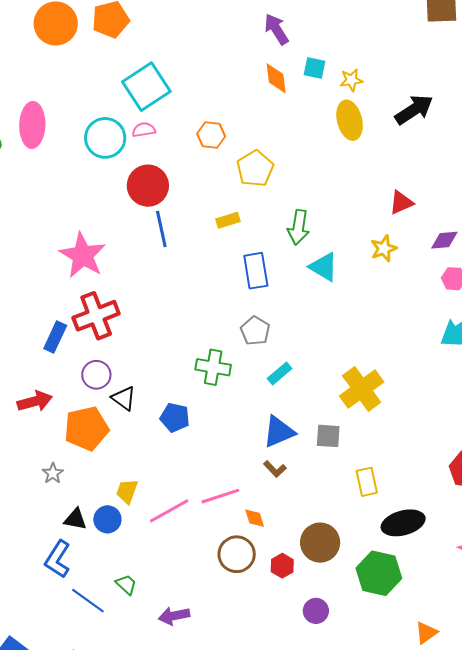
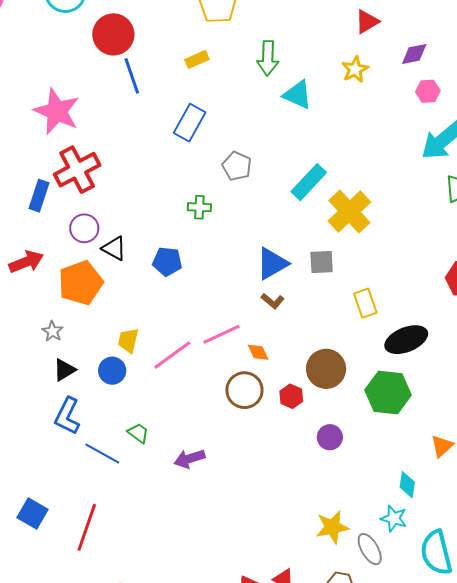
blue rectangle: (256, 271) -> (190, 123), moved, turned 45
green cross: (213, 367) -> (199, 207), size x0.7
cyan rectangle: (280, 374) -> (309, 182), moved, size x1.5
black triangle: (75, 519) -> (64, 370), moved, turned -35

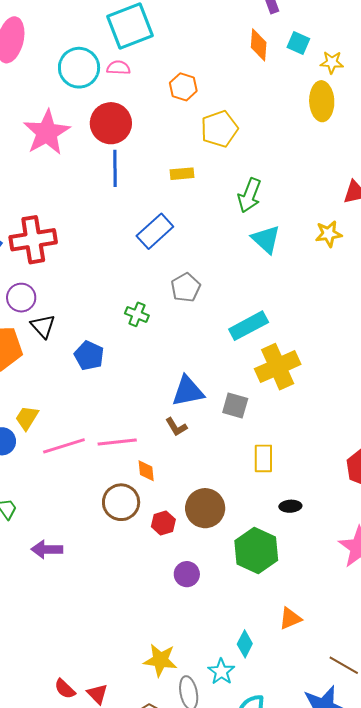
pink star: (57, 111) -> (47, 133), moved
black ellipse: (406, 340) -> (290, 506), size x0.5

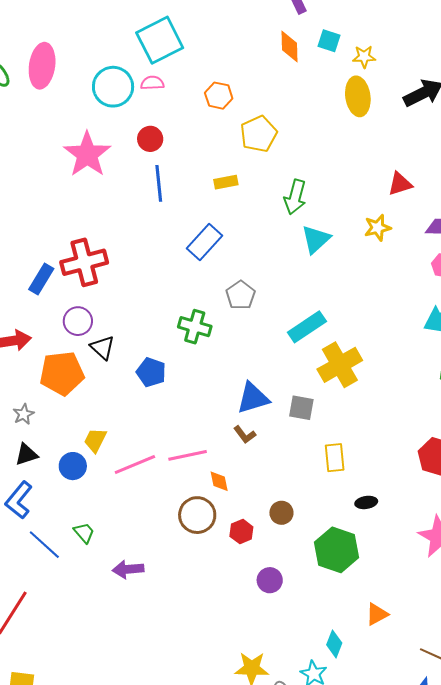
red circle: (111, 123) -> (150, 139), size x0.6
cyan triangle: (266, 239) -> (316, 239), turned 40
green cross: (137, 314) -> (195, 327), size x1.4
brown circle: (205, 508) -> (281, 513), size x0.6

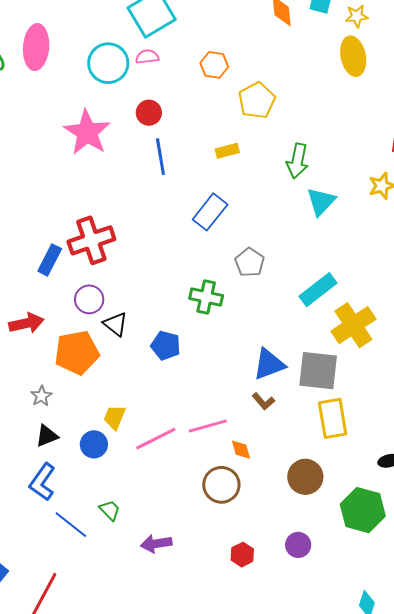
gray square: (301, 408) -> (318, 371), size x1.6
yellow rectangle: (335, 458) -> (333, 418), moved, size x1.4
brown circle: (281, 513) -> (305, 477), size x1.5
red hexagon: (241, 532) -> (242, 555), moved

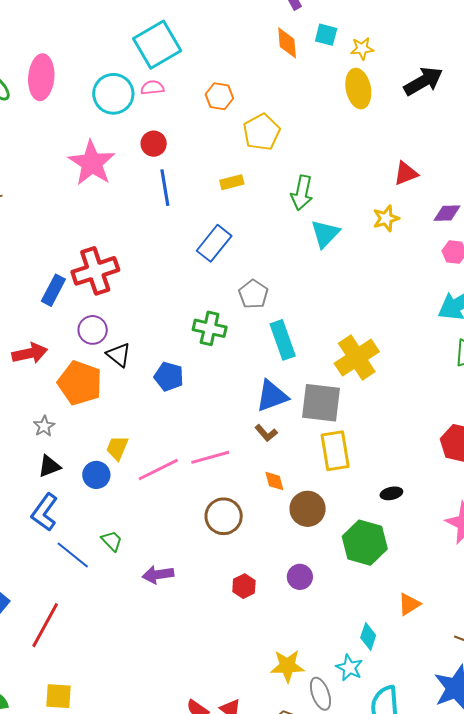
cyan rectangle: (318, 290) -> (283, 340), moved, turned -72
orange pentagon: (77, 353) -> (80, 383), turned 30
orange diamond: (241, 450) -> (274, 481), moved

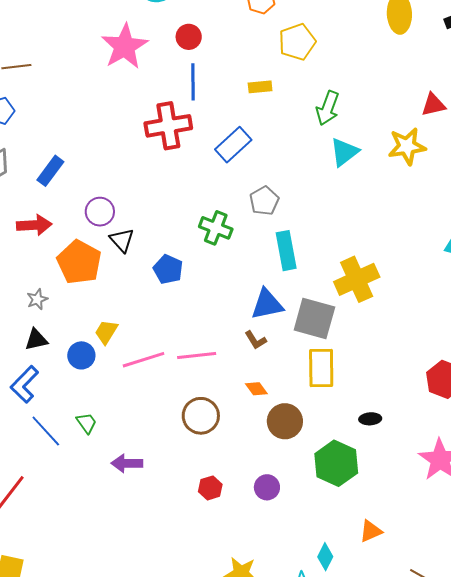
yellow star: (386, 218) -> (407, 146), size x1.4
red cross: (95, 271) -> (168, 126), moved
blue rectangle: (53, 290) -> (50, 171), moved
orange diamond: (274, 481) -> (256, 389), turned -30

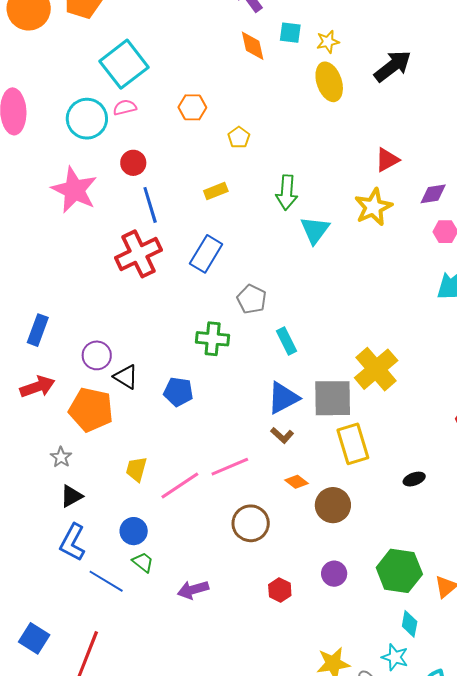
yellow pentagon: (297, 42) -> (239, 137), size x0.6
cyan rectangle: (286, 251) -> (286, 341), size x0.7
yellow cross: (357, 279) -> (376, 369), moved
blue circle: (81, 355) -> (134, 531), moved
green hexagon: (336, 463) -> (399, 571), moved

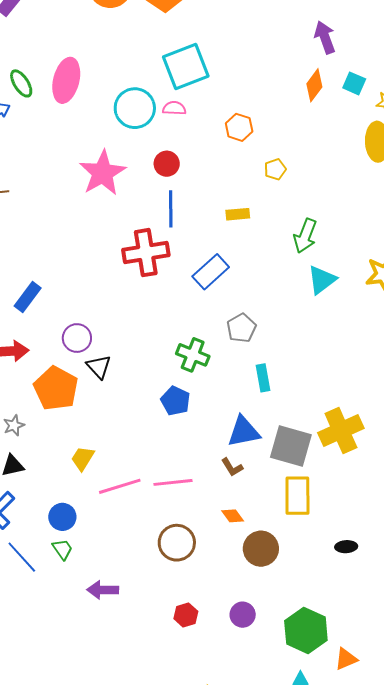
orange diamond: (253, 46) -> (314, 85), turned 32
blue pentagon: (178, 392) -> (175, 401), moved

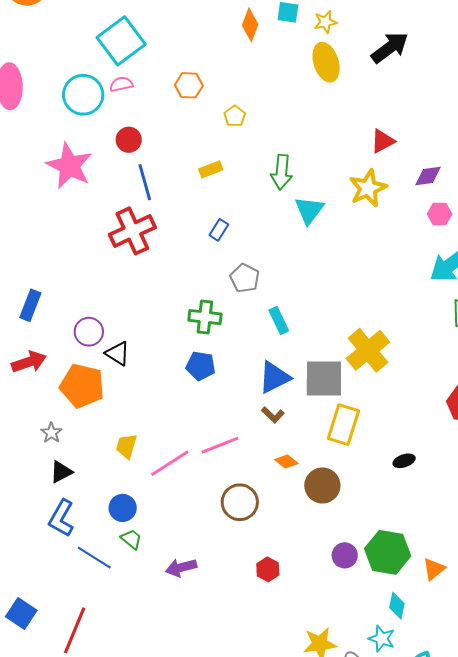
blue rectangle: (211, 272) -> (219, 230), moved, size x0.6
yellow rectangle: (297, 496) -> (343, 425), turned 33
purple circle: (243, 615) -> (345, 555), moved

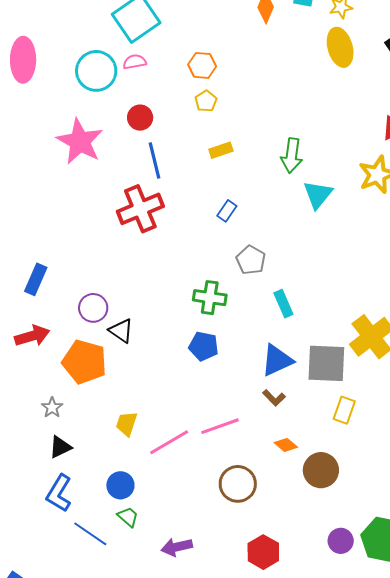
yellow pentagon: (235, 116) -> (206, 101), moved
yellow rectangle: (343, 425) -> (344, 410), size x0.7
red hexagon: (268, 569) -> (263, 552), size x1.4

